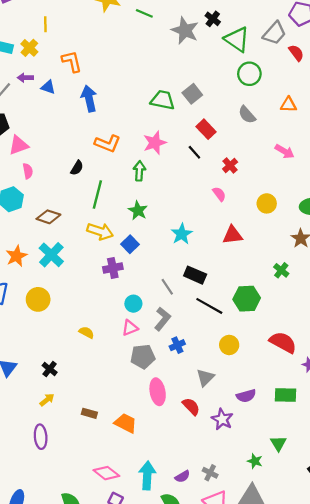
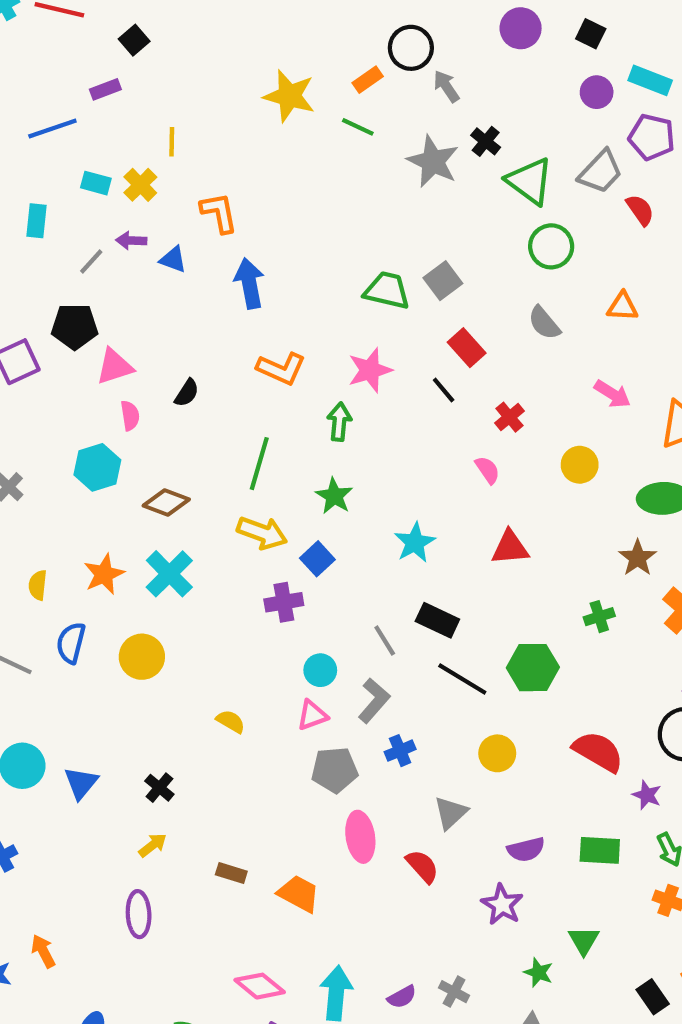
black semicircle: (77, 168) -> (187, 393), moved
yellow circle: (267, 203) -> (580, 465), moved
green cross: (281, 270) -> (599, 617), turned 32
purple star: (222, 419) -> (502, 905), moved

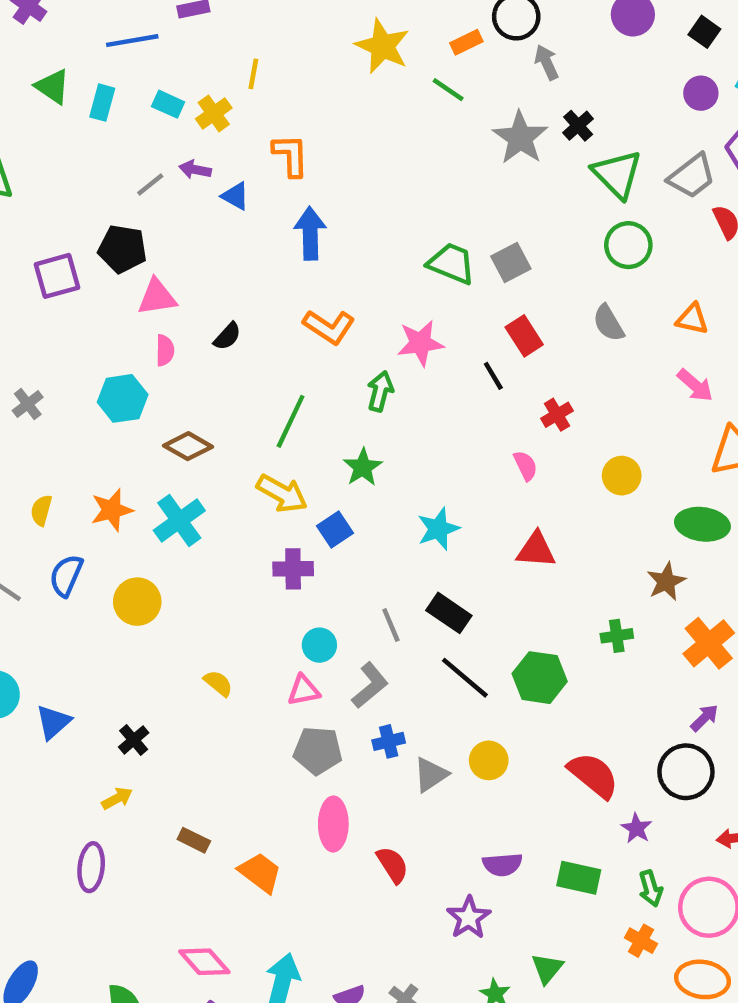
cyan rectangle: (36, 221) -> (102, 103), moved
pink arrow: (612, 394) -> (695, 385), moved
gray triangle: (451, 813) -> (431, 775), moved

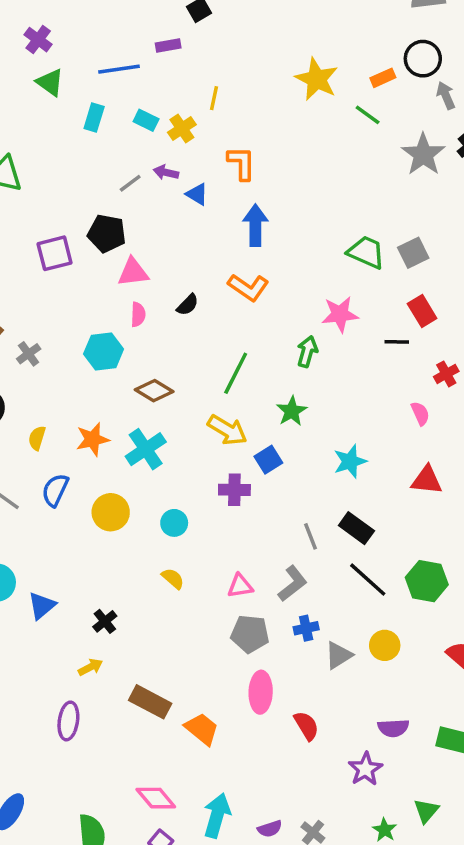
green triangle: (53, 87) -> (50, 82), moved
orange L-shape: (329, 327) -> (248, 287), moved
black line: (493, 376) -> (397, 342), turned -60
cyan circle: (319, 645) -> (174, 523), moved
brown rectangle: (194, 840) -> (150, 702), size x1.6

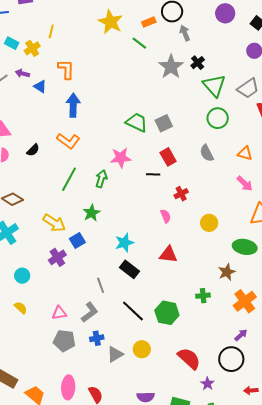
green line: (236, 373) -> (69, 179), moved
purple cross: (234, 490) -> (57, 257), turned -36
black rectangle: (356, 528) -> (129, 269), moved
pink ellipse: (261, 692) -> (68, 387), moved

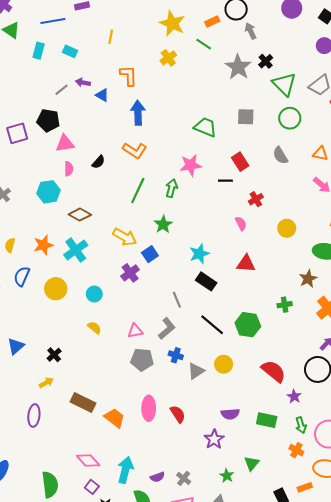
yellow cross: (32, 48) -> (168, 58), moved
gray square: (164, 123) -> (246, 117), moved, turned 30
blue cross: (97, 338) -> (176, 355), turned 32

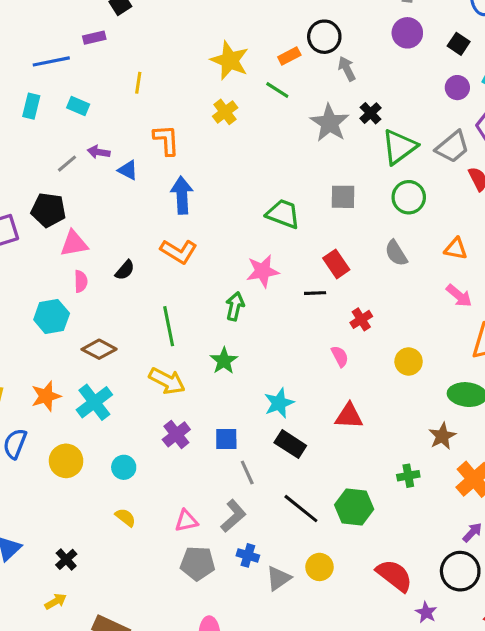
green triangle: (284, 84) -> (399, 147), turned 40
green line: (138, 190) -> (169, 326), moved, turned -35
blue square: (150, 254) -> (226, 439), moved, turned 35

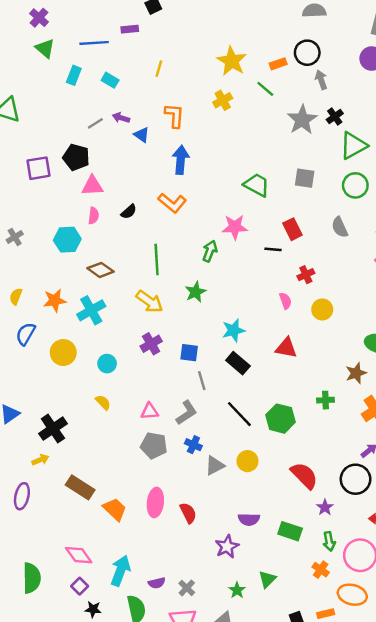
yellow circle: (409, 362) -> (322, 309), moved
black cross: (66, 559) -> (53, 429), size x1.6

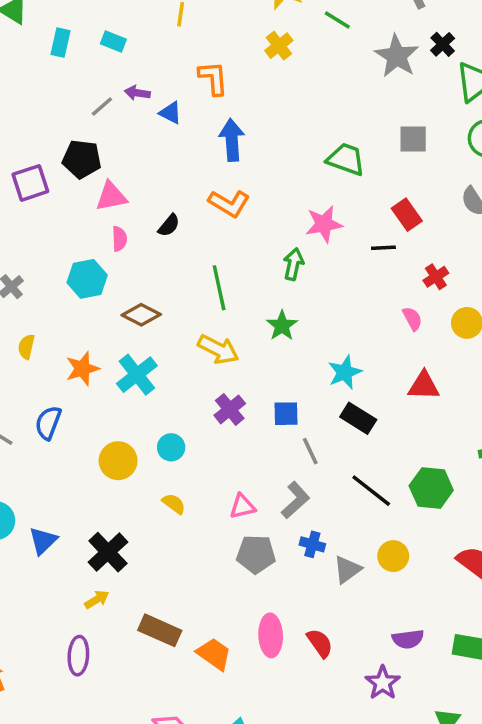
yellow semicircle: (16, 296) -> (26, 347), moved
yellow circle: (63, 353) -> (118, 461), moved

